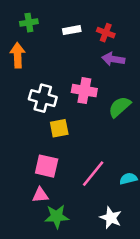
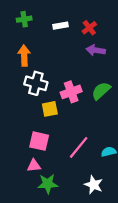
red cross: (106, 33) -> (89, 28), turned 32
orange arrow: (18, 55) -> (24, 56), moved
pink cross: (84, 91) -> (71, 92), moved, turned -30

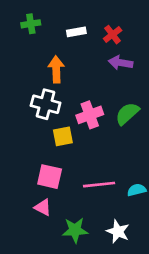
orange arrow: (24, 56) -> (56, 69), moved
pink line: (79, 147) -> (99, 185), turned 45
pink triangle: (34, 166) -> (43, 207), turned 32
green star: (48, 184) -> (75, 230), moved

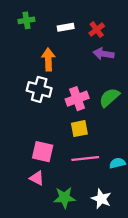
yellow square: (63, 136) -> (79, 129), moved

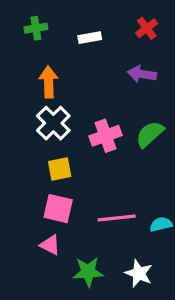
red cross: (97, 30) -> (147, 28), moved
orange arrow: (48, 60) -> (49, 82), moved
white cross: (39, 89) -> (53, 123), turned 30
yellow square: (79, 129) -> (60, 169), moved

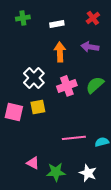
orange arrow: (49, 82) -> (60, 52), moved
pink square: (58, 209) -> (14, 112), moved
pink triangle: (50, 245) -> (33, 163), moved

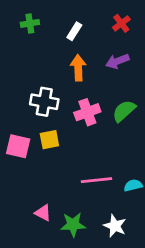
white rectangle: (57, 24) -> (74, 31), turned -48
purple arrow: (90, 47) -> (117, 61), turned -30
white cross: (34, 78) -> (44, 102), turned -35

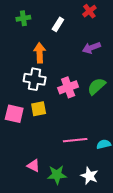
red cross: (121, 23) -> (89, 11), moved
orange arrow: (78, 68) -> (40, 53), moved

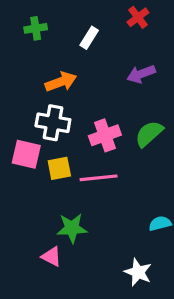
orange arrow: (40, 53) -> (61, 82), turned 72
pink square: (14, 114) -> (26, 154), moved
pink line: (75, 140) -> (99, 178), moved
green star: (57, 175) -> (72, 228), moved

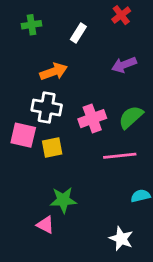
pink line: (99, 178) -> (120, 156), moved

